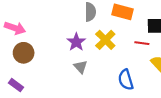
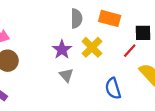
red line: (142, 43) -> (130, 51), turned -56

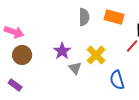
yellow cross: (92, 47) -> (96, 55), moved
purple star: (62, 50) -> (62, 51), moved

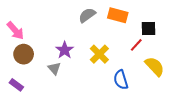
gray semicircle: (84, 17) -> (87, 15), turned -126
pink arrow: (14, 32) -> (15, 31), turned 30
gray triangle: (75, 68) -> (54, 68), moved

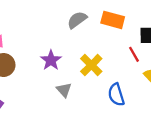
red line: (136, 45) -> (134, 54), turned -72
gray triangle: (54, 68) -> (64, 90), moved

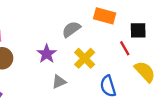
gray semicircle: (77, 20) -> (71, 29), moved
gray triangle: (64, 90) -> (59, 82), turned 48

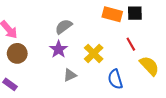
gray semicircle: (71, 29) -> (64, 27), moved
black square: (138, 30) -> (135, 13), moved

